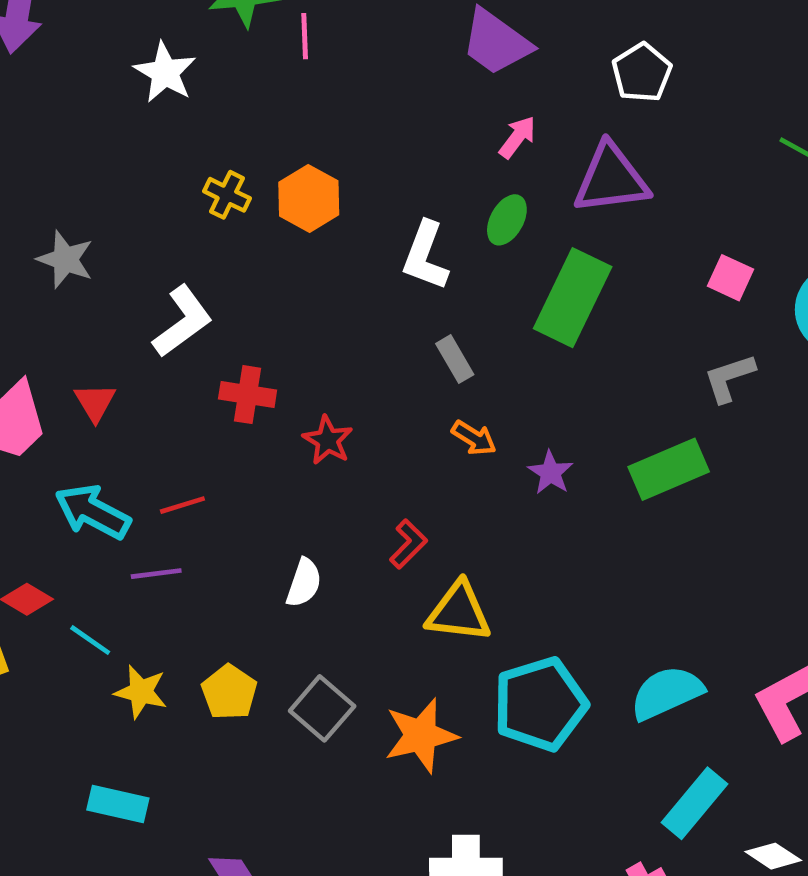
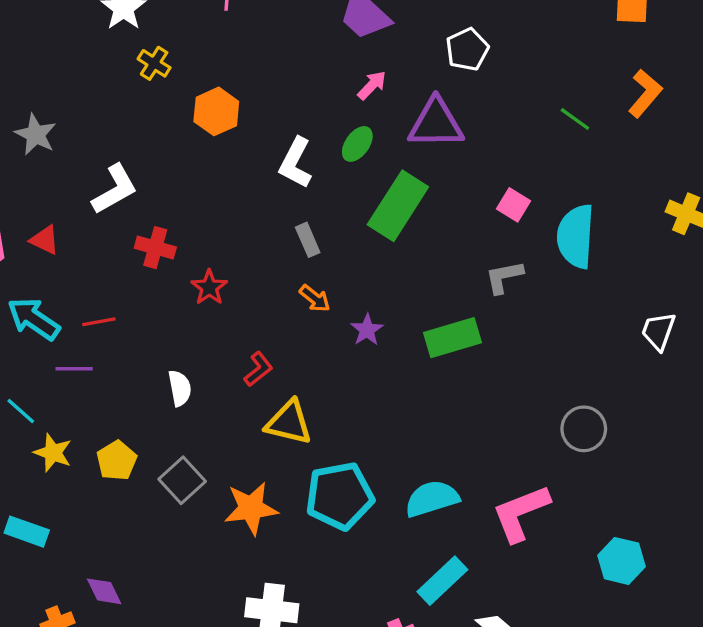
yellow cross: (227, 195) -> (154, 63), moved
red triangle: (95, 402) -> (45, 240), turned -40
white semicircle: (304, 583) -> (180, 388), turned -36

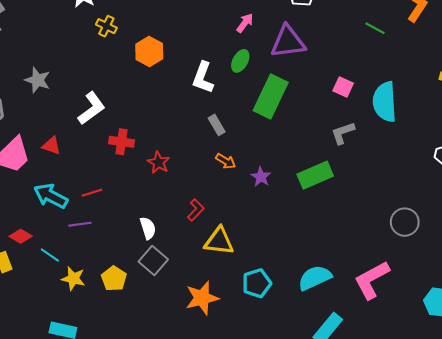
gray square: (182, 480) -> (153, 261), moved
cyan pentagon: (340, 496) -> (257, 283), size x0.7

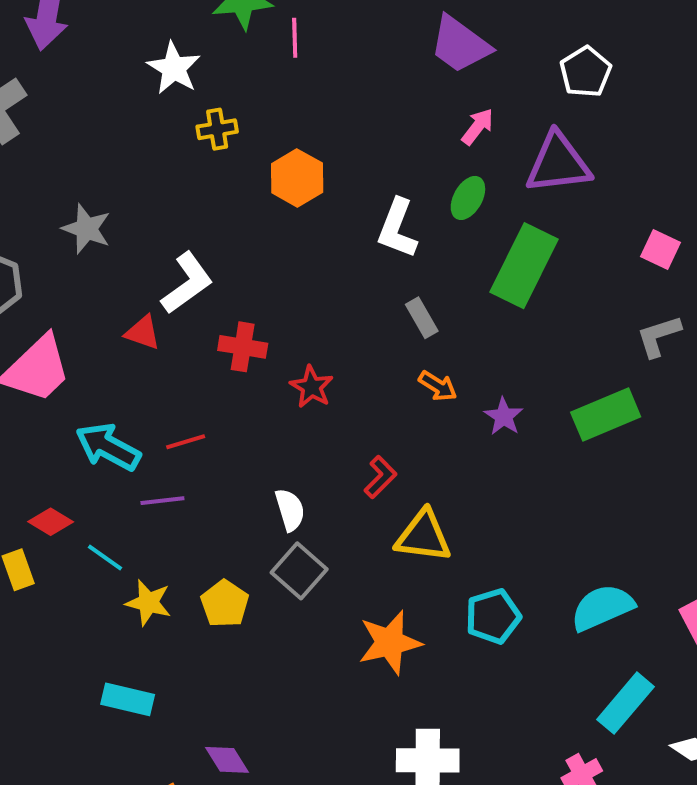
yellow cross: (106, 26) -> (217, 129), turned -36
red triangle: (52, 146) -> (143, 332), moved

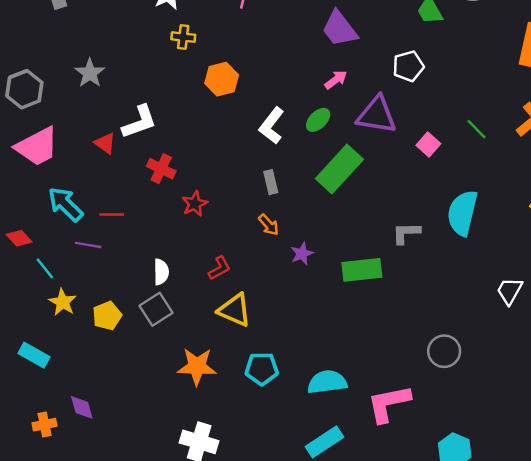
pink square: (661, 250) -> (428, 144), moved

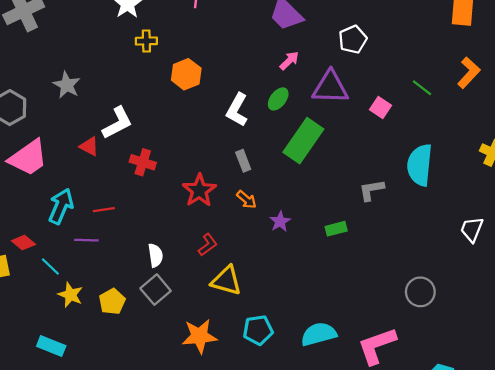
cyan arrow: (65, 204) -> (61, 206), turned 76
red star: (195, 204) -> (199, 190), moved, size x1.4
green rectangle: (362, 270) -> (336, 229), size x0.6

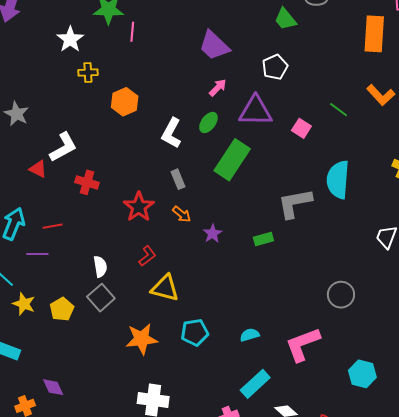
orange L-shape: (469, 73) -> (381, 95), turned 96
gray L-shape: (371, 190) -> (295, 203), size x1.5
cyan semicircle: (319, 334) -> (250, 335), size x0.6

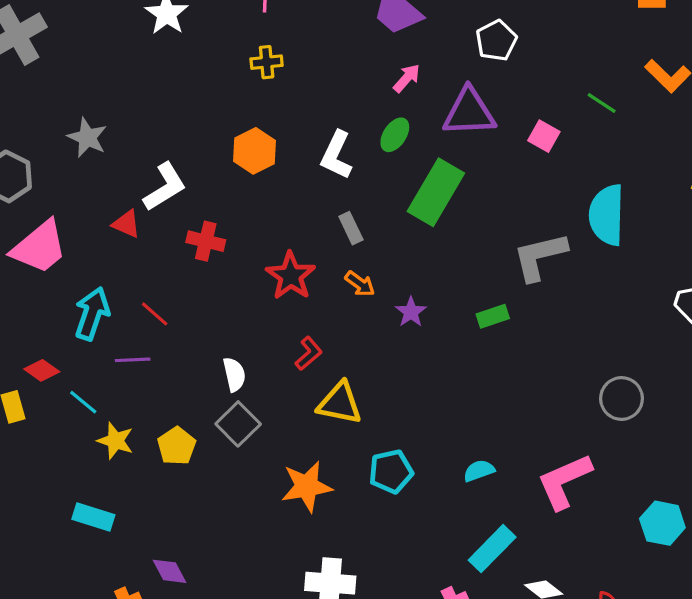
yellow cross: (88, 72) -> (267, 62), moved
orange hexagon: (125, 102) -> (255, 151), moved
red line: (53, 226) -> (155, 314), turned 54

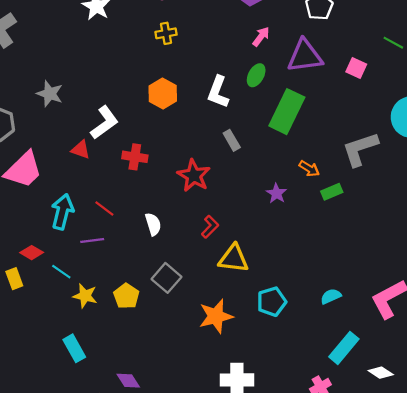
orange arrow: (360, 284) -> (309, 169), moved
white semicircle: (234, 374) -> (153, 224), moved
cyan rectangle: (93, 517) -> (74, 348), turned 48

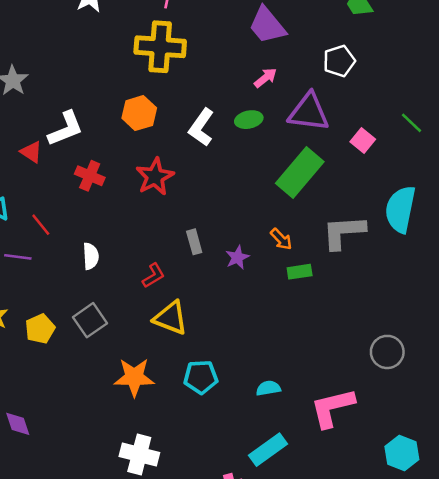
yellow cross: (166, 33) -> (160, 47), size x2.0
green ellipse: (256, 75) -> (249, 120), turned 35
green rectangle: (287, 112) -> (300, 173), moved
gray rectangle: (232, 140) -> (194, 242), moved
red star: (194, 176) -> (155, 177), moved

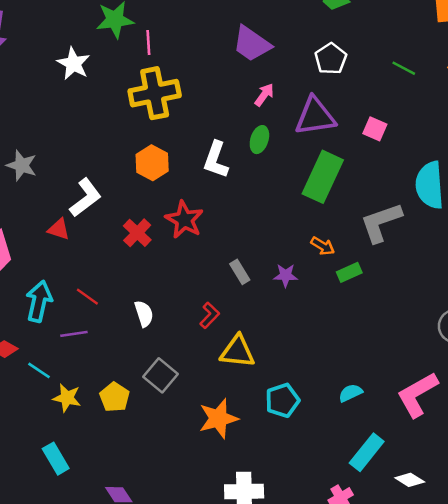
green ellipse: (249, 120) -> (259, 140), turned -45
green line: (412, 123) -> (404, 68), moved
red cross: (90, 176) -> (137, 233), moved, turned 36
purple star: (237, 257) -> (286, 275), turned -30

